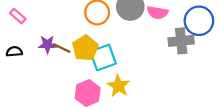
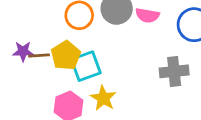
gray cross: (181, 41) -> (174, 71), moved
brown line: (62, 48) -> (39, 55), turned -30

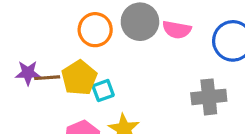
cyan square: (86, 66) -> (103, 91), size x0.6

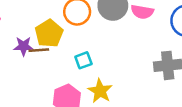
yellow pentagon: (79, 78) -> (49, 33), moved

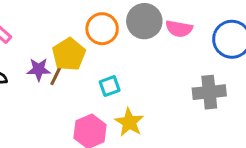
brown line: (39, 50) -> (57, 74), turned -60

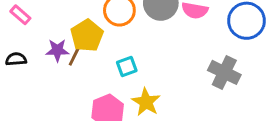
gray cross: (209, 92) -> (224, 72), turned 32

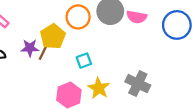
gray cross: (224, 72) -> (138, 84), moved

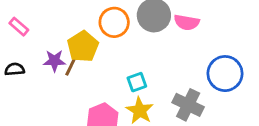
blue circle: (177, 25) -> (225, 74), moved
cyan square: (84, 61) -> (137, 82), moved

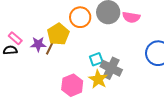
pink rectangle: (19, 27) -> (15, 38), moved
gray cross: (188, 105) -> (111, 68), moved

